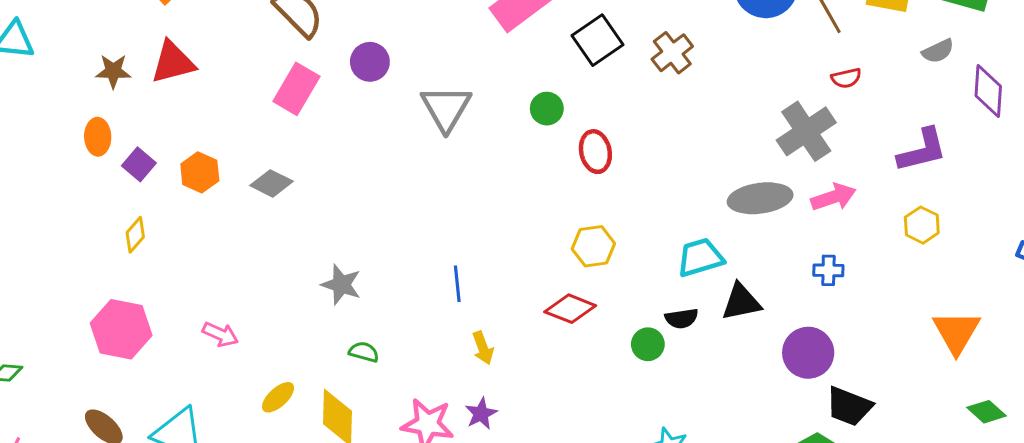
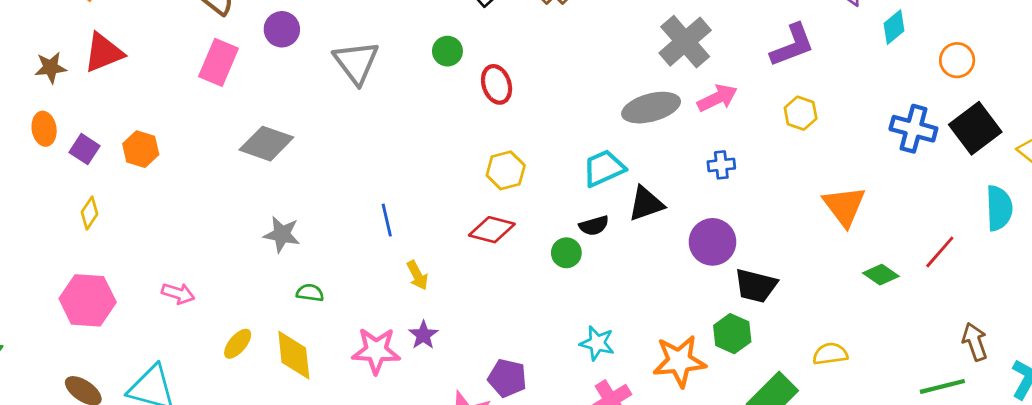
gray diamond: (272, 183) -> (266, 144), moved, size x1.4

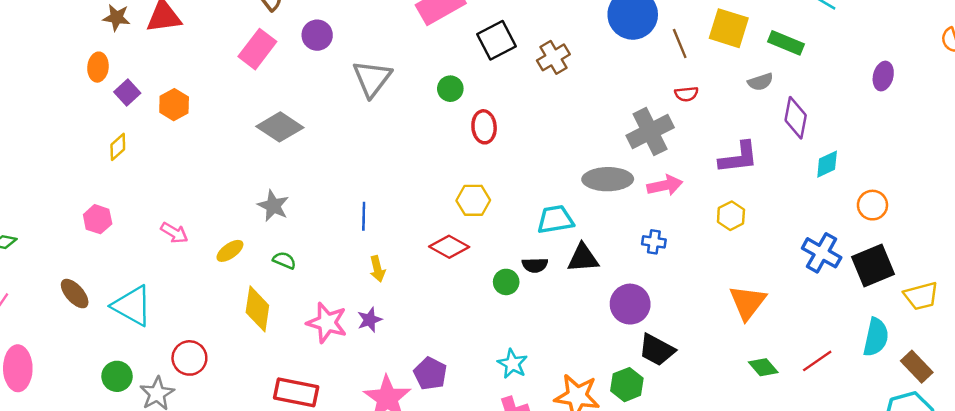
pink hexagon: (88, 300) -> (98, 219), size x0.6
yellow ellipse: (238, 344) -> (230, 251), moved

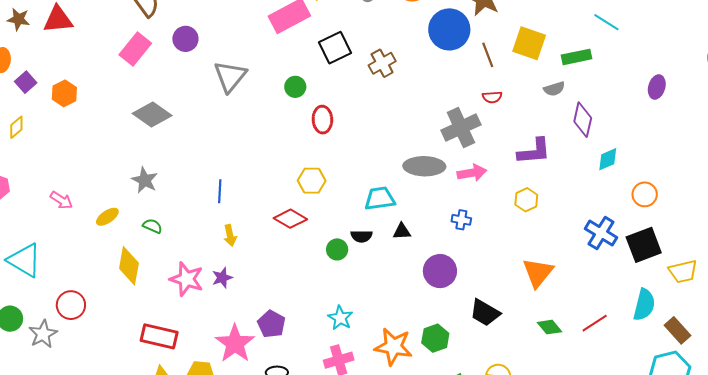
green rectangle: (786, 43) -> (577, 57), turned -36
black triangle: (583, 258) -> (402, 231), size x0.7
black trapezoid: (657, 350) -> (485, 313), moved

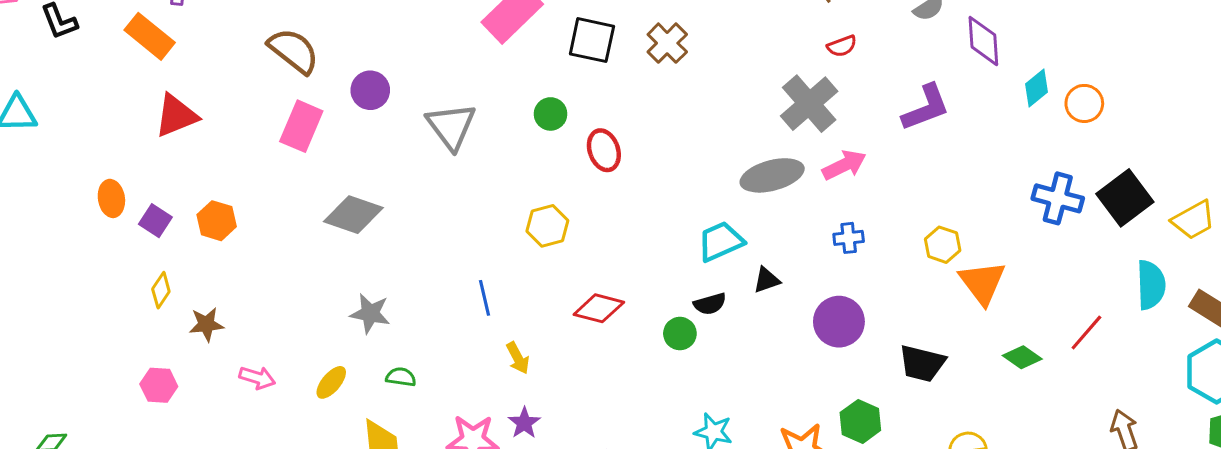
brown star: (18, 19) -> (206, 324), moved
black square: (335, 48) -> (592, 40), turned -36
yellow hexagon: (312, 181) -> (547, 226), moved
orange circle: (645, 194) -> (1084, 103), moved
yellow hexagon: (526, 200) -> (943, 245), moved

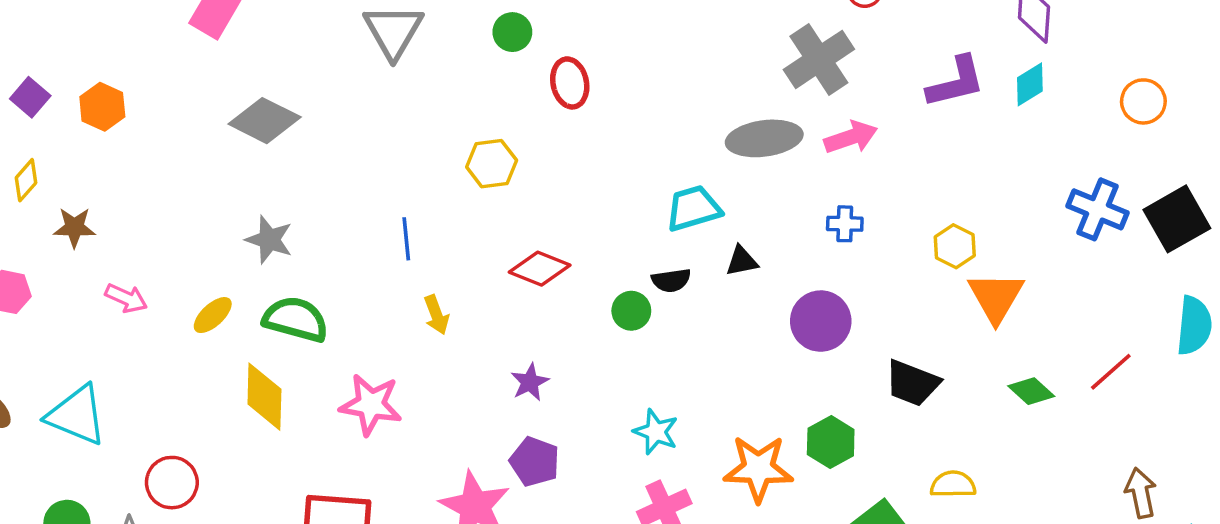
cyan diamond: (1037, 88) -> (1030, 84), moved
green semicircle: (401, 377) -> (296, 319), size x1.8
purple star: (524, 423) -> (530, 382), moved

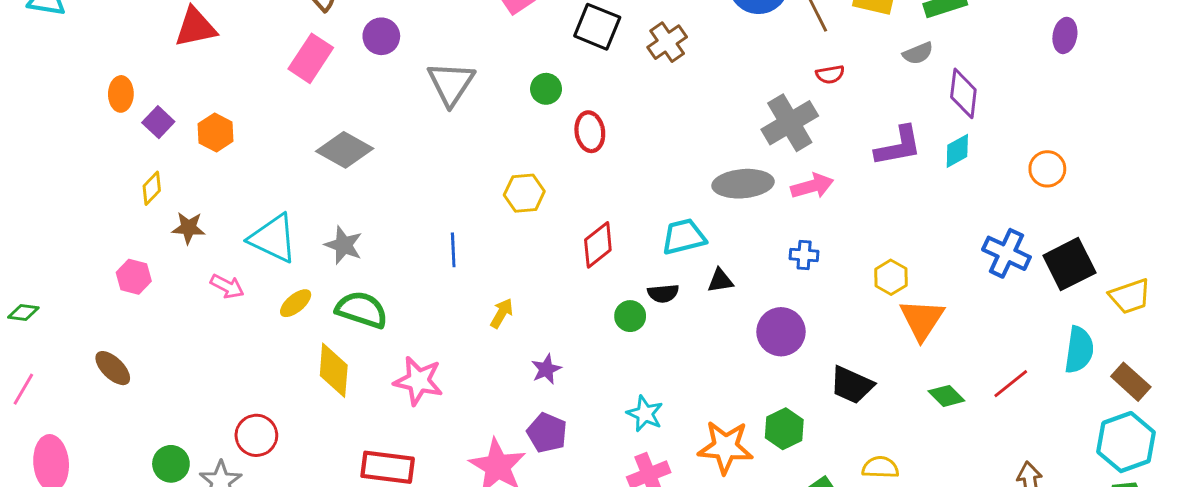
red diamond: (540, 269) -> (598, 245), moved, turned -63
yellow arrow: (436, 315) -> (502, 313), moved, turned -132
cyan triangle: (77, 415) -> (273, 238), moved

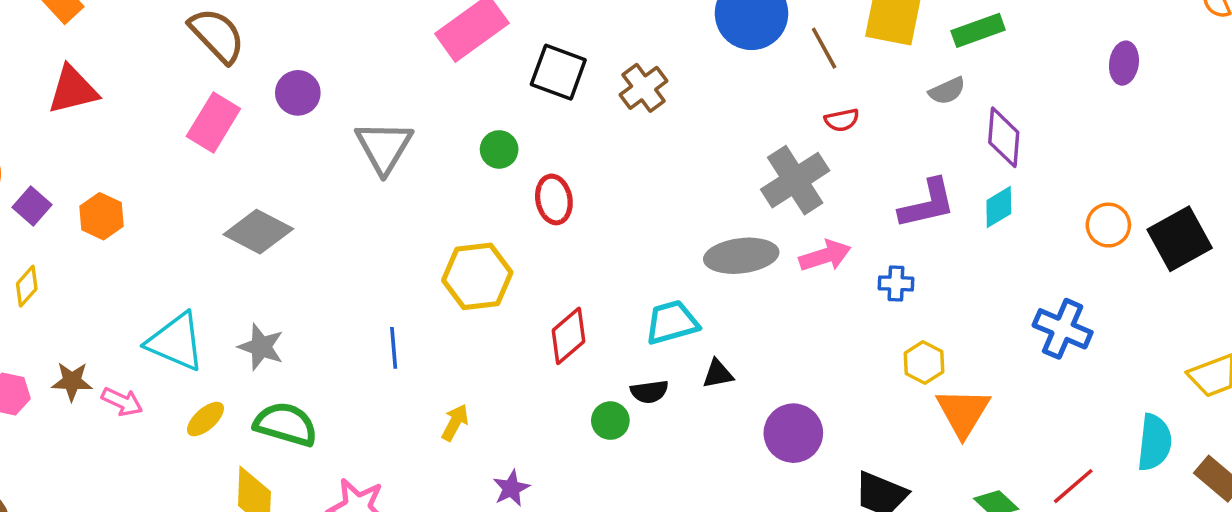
yellow hexagon: (524, 193) -> (477, 276), size x1.4
brown star: (189, 228) -> (72, 381), moved
blue cross: (804, 255) -> (896, 283), moved
black square: (1069, 264) -> (1180, 239), moved

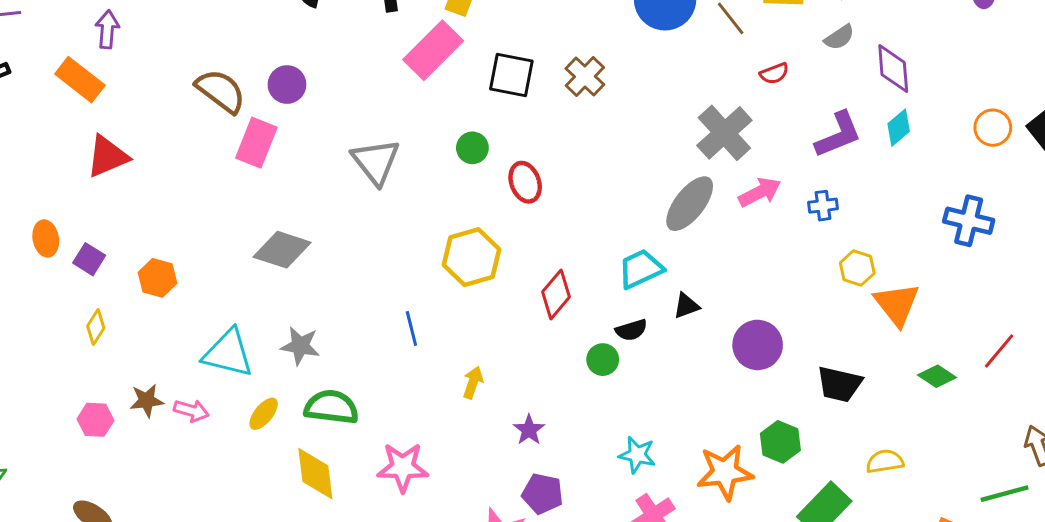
purple circle: (298, 93) -> (287, 85), moved
red semicircle: (842, 120) -> (774, 73), moved
pink rectangle: (213, 123) -> (256, 143), moved
orange hexagon: (102, 216) -> (158, 278), moved
gray ellipse: (741, 256) -> (690, 204), turned -36

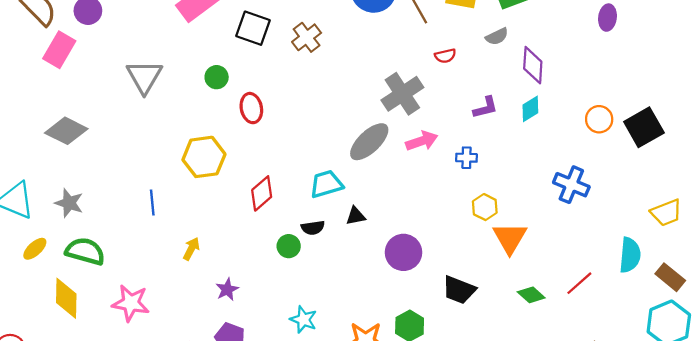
purple L-shape: (838, 135) -> (485, 107), size x0.7

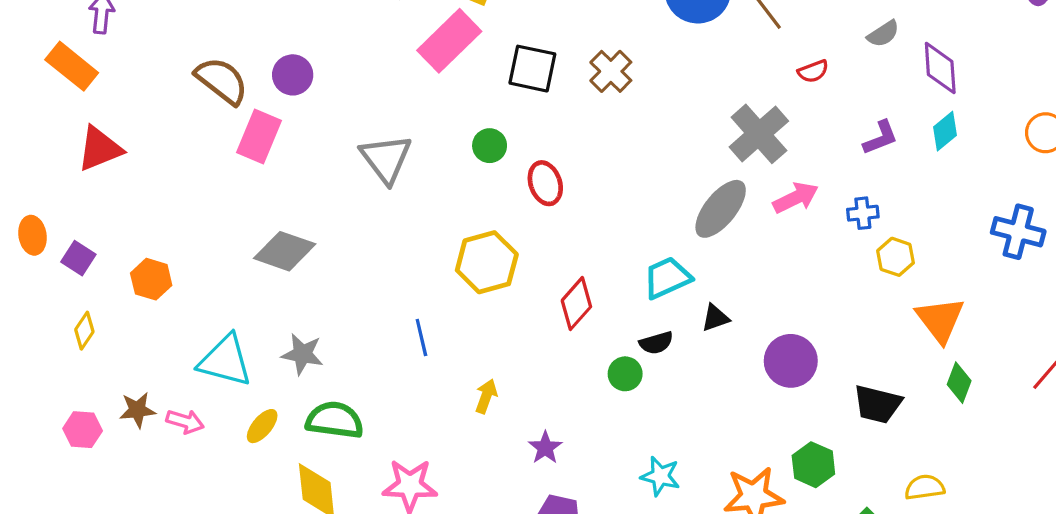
yellow hexagon: (485, 207) -> (895, 257), moved
green diamond: (531, 295) -> (959, 383), moved, turned 76

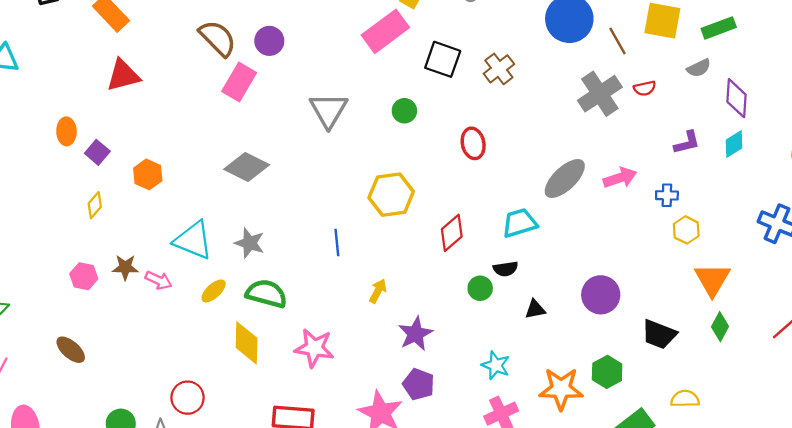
gray cross: (759, 134) -> (600, 94), moved
red ellipse: (545, 183) -> (473, 143), moved
black triangle: (715, 318) -> (535, 309), moved
purple star: (545, 448) -> (415, 334), size x1.4

